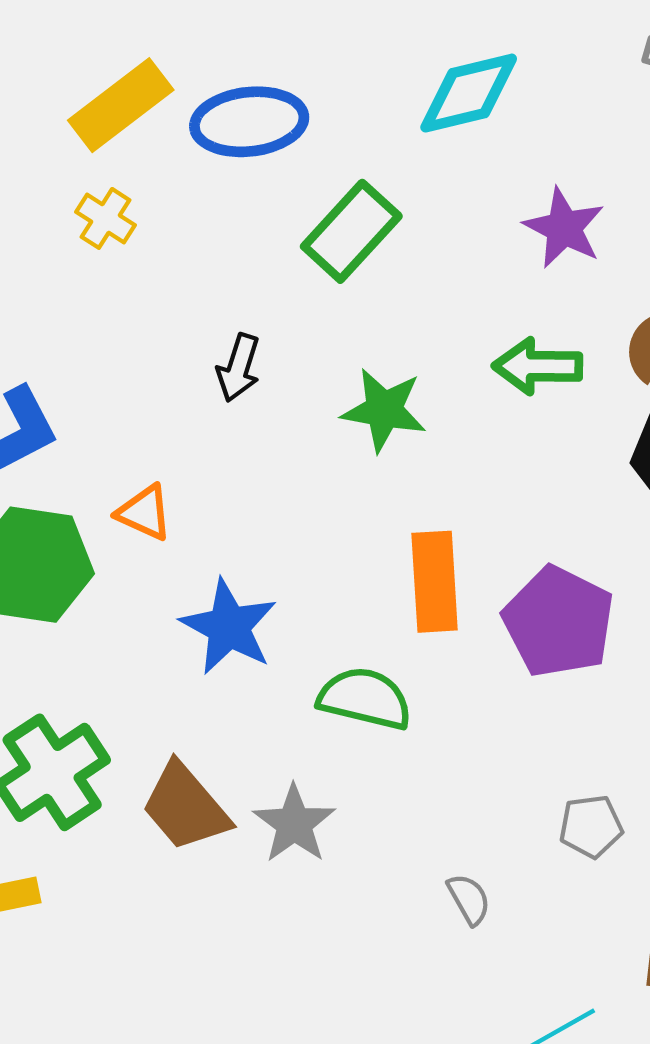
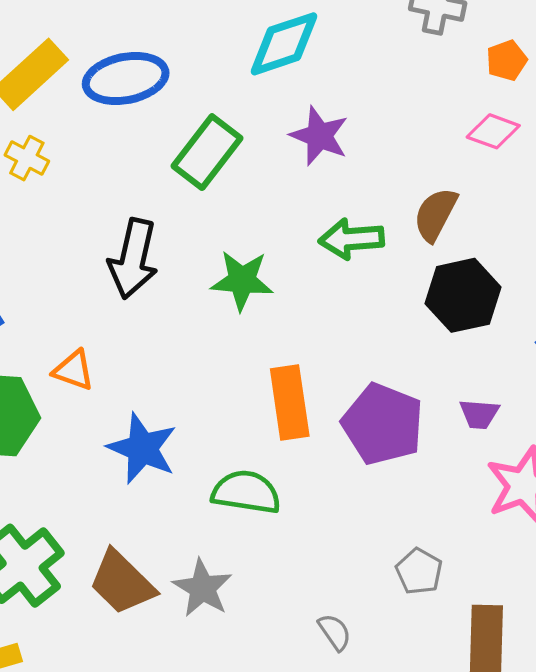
purple star: (564, 228) -> (319, 136), moved
black arrow: (238, 368) -> (133, 259), size x1.6
gray pentagon: (591, 826) -> (419, 571), turned -30

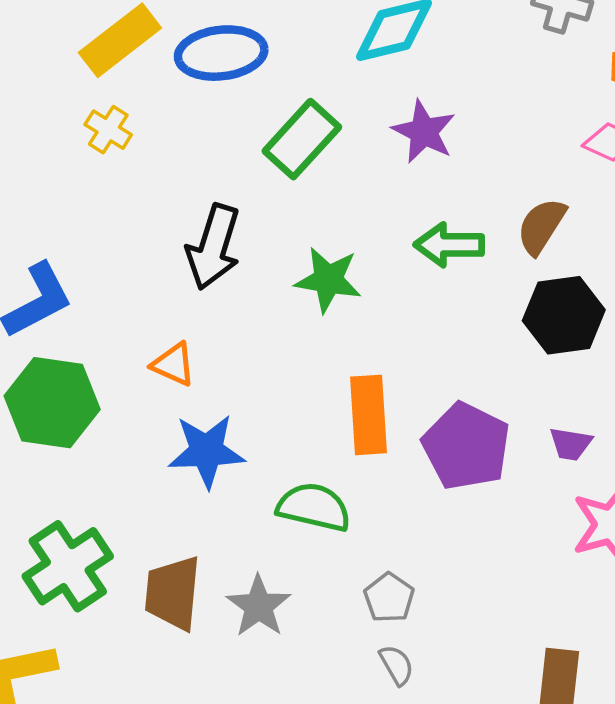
orange triangle: (74, 370) -> (174, 364), moved
blue star: (142, 448) -> (206, 451), turned -30
gray pentagon: (419, 571) -> (389, 598), moved
brown trapezoid: (122, 582) -> (173, 593), turned 46

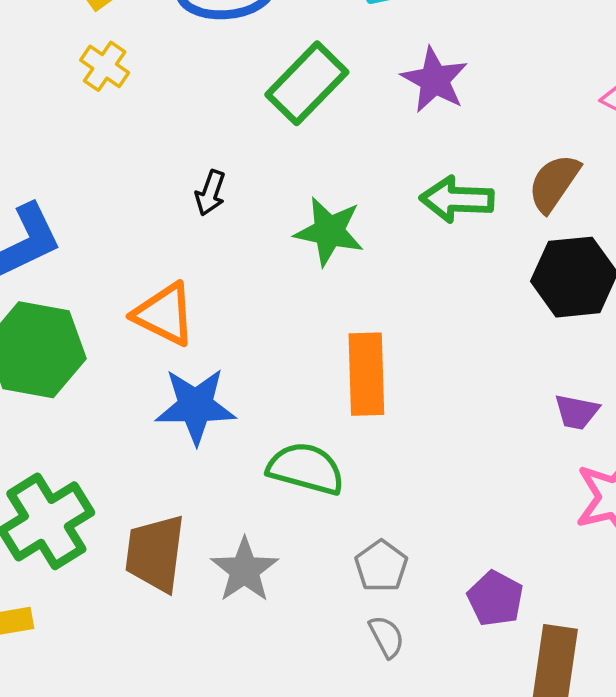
black arrow: (213, 247) -> (210, 193), size x0.5
orange triangle: (174, 364) -> (164, 314), size x1.4
purple pentagon: (466, 446) -> (495, 599), moved, size x0.6

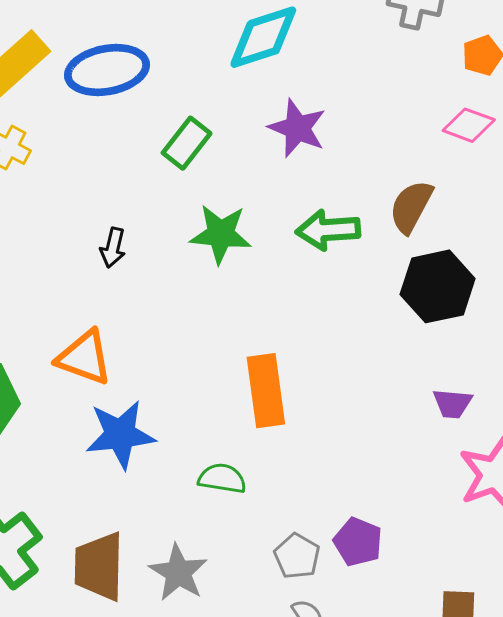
green rectangle: (307, 83) -> (187, 143), size x0.7
green star: (329, 231) -> (221, 234), moved
green semicircle: (306, 469) -> (222, 478), size x0.7
purple pentagon: (495, 599) -> (358, 542), moved

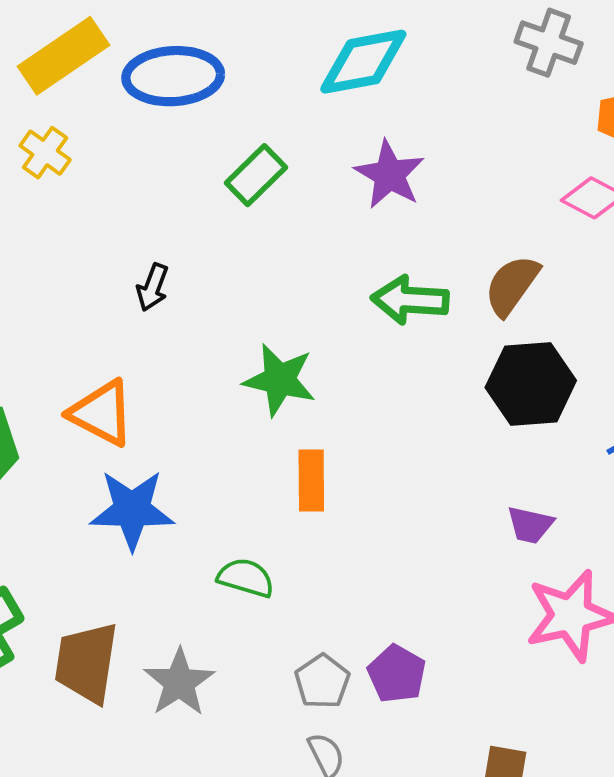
green star: (221, 234) -> (280, 380), moved
orange rectangle: (266, 391) -> (311, 480), size x0.7

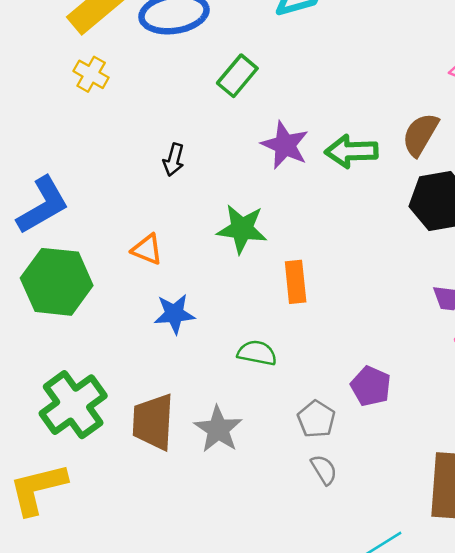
purple star: (389, 175) -> (285, 145), moved
green star: (280, 380) -> (242, 229), moved
orange triangle: (102, 413) -> (147, 249), size x0.7
blue star: (132, 510) -> (174, 314), size x0.7
purple pentagon: (397, 674) -> (371, 386), moved

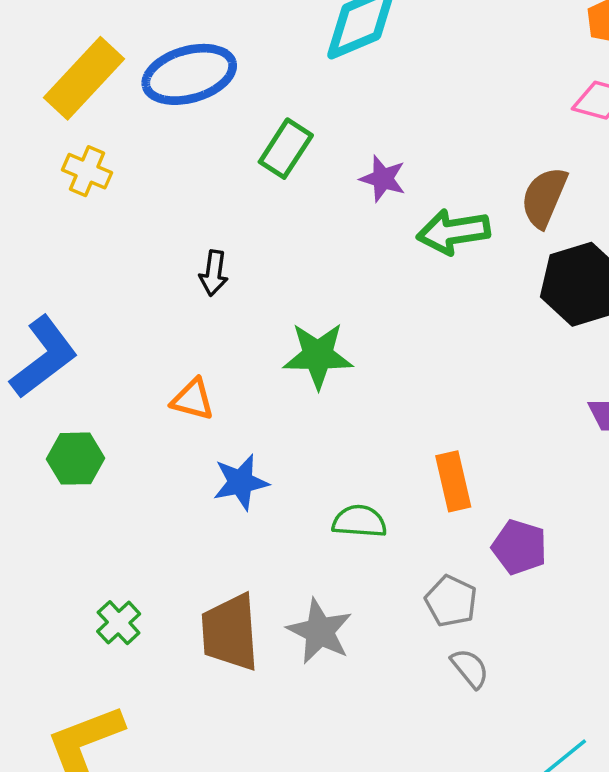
purple star: (285, 145) -> (383, 179), moved, size x0.7
green hexagon: (57, 282) -> (75, 459), size x0.6
orange rectangle: (296, 282) -> (453, 481), moved
green cross: (73, 405) -> (119, 623), size x0.5

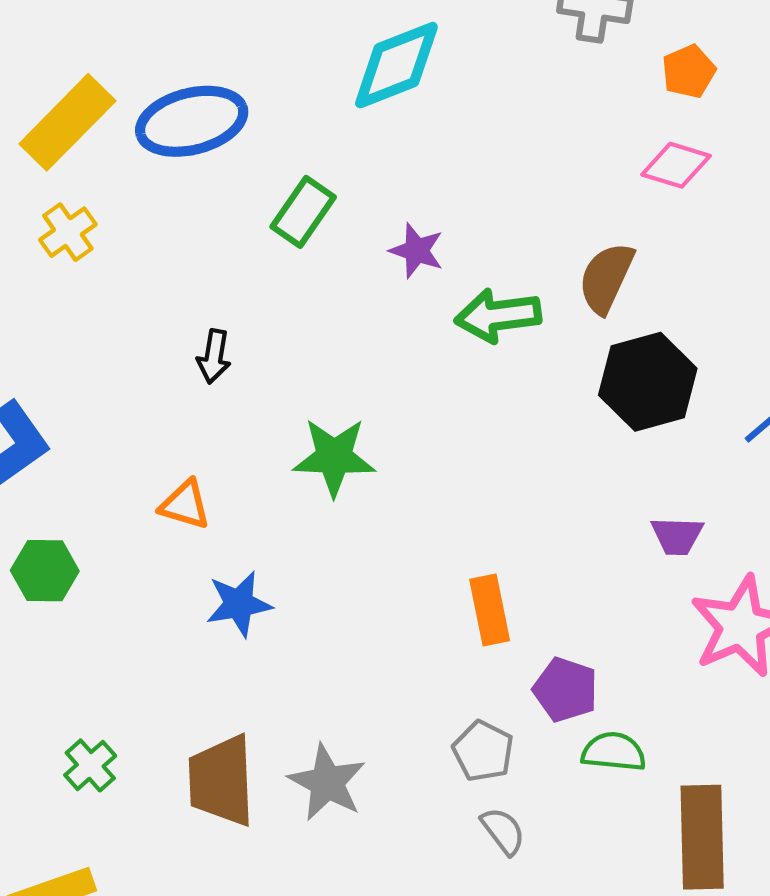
yellow cross: (87, 171) -> (68, 232), turned 30
green semicircle: (359, 521) -> (614, 752), moved

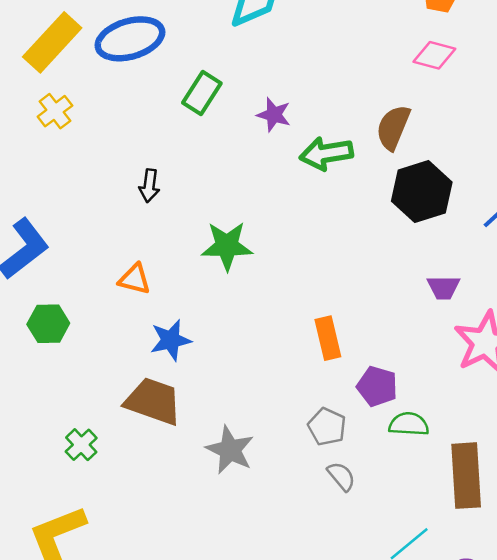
brown trapezoid: (221, 781) -> (153, 401), moved, turned 114

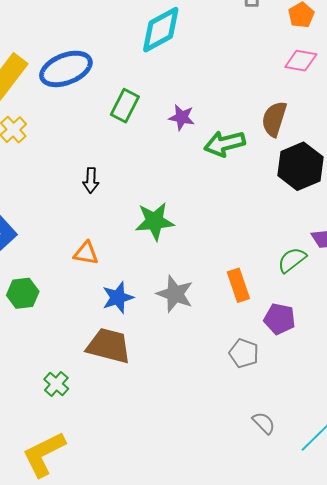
green semicircle: (409, 424) -> (292, 260), moved, turned -36
gray star: (230, 450) -> (175, 294), moved
gray semicircle: (341, 476) -> (264, 423), moved

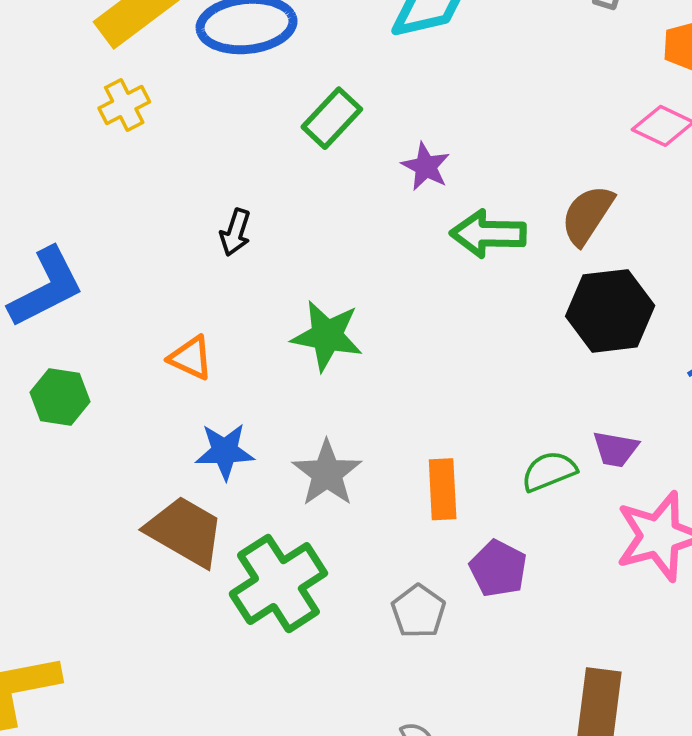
green cross: (56, 384) -> (278, 584), moved, size x2.0

